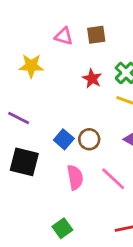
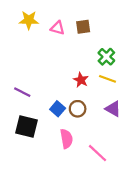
yellow star: (31, 66) -> (29, 20), moved
red star: (92, 79) -> (81, 80), moved
pink line: (113, 179) -> (97, 153), moved

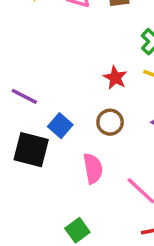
blue square: (58, 109) -> (60, 126), moved

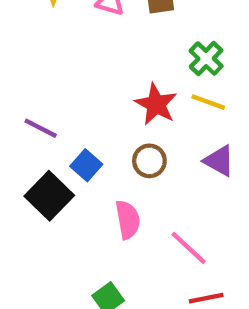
red star: (115, 78) -> (156, 104), size x1.4
black square: (31, 150) -> (49, 196), turned 30

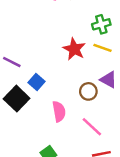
green cross: (206, 58) -> (101, 24), turned 30
brown circle: (149, 161) -> (88, 91), moved

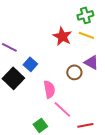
pink line: (92, 127) -> (62, 109), moved

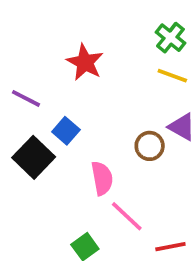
green cross: (85, 15) -> (170, 38), turned -35
red star: (62, 36) -> (85, 62), moved

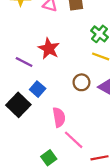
purple line: (26, 98) -> (24, 62), moved
brown circle: (150, 146) -> (81, 82), moved

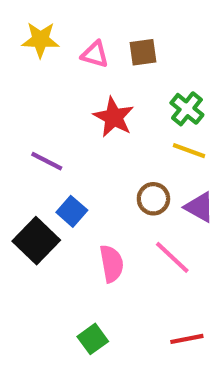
red star: (49, 49) -> (114, 117), moved
pink line: (74, 140) -> (172, 257), moved

